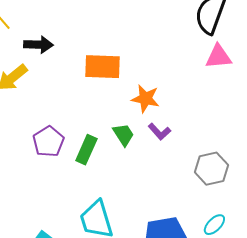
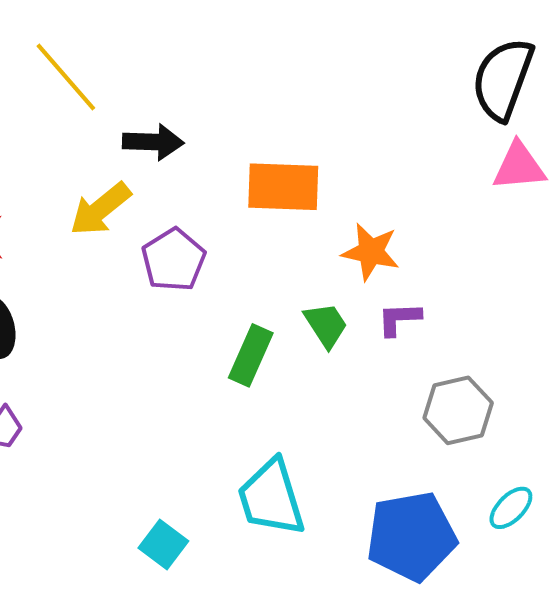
purple L-shape: (159, 132) -> (399, 319), turned 130
purple pentagon: (48, 142) -> (174, 260), moved
gray hexagon: (211, 169) -> (458, 410), moved

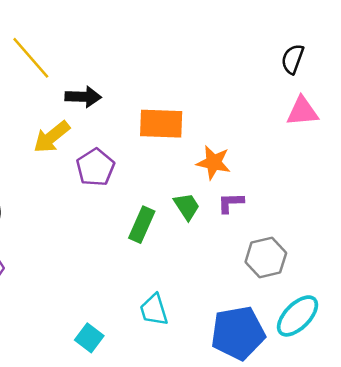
black semicircle: (503, 79) -> (293, 59), size x0.6
cyan trapezoid: (271, 498) -> (154, 310), size x0.7
cyan ellipse: (511, 508) -> (298, 316), size x1.6

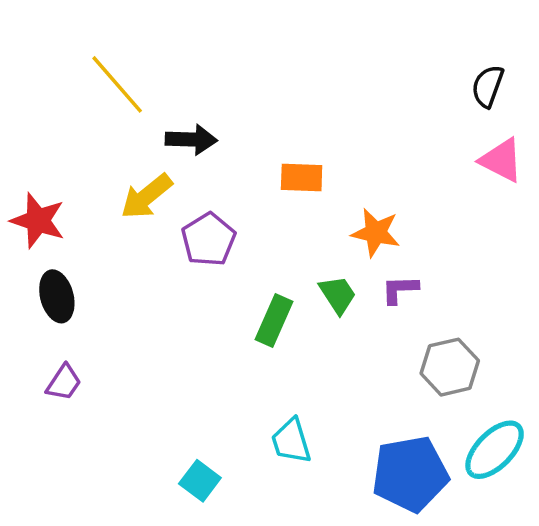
pink triangle: (302, 111) -> (501, 160), turned 32
orange rectangle: (161, 124) -> (302, 177), size x0.7

